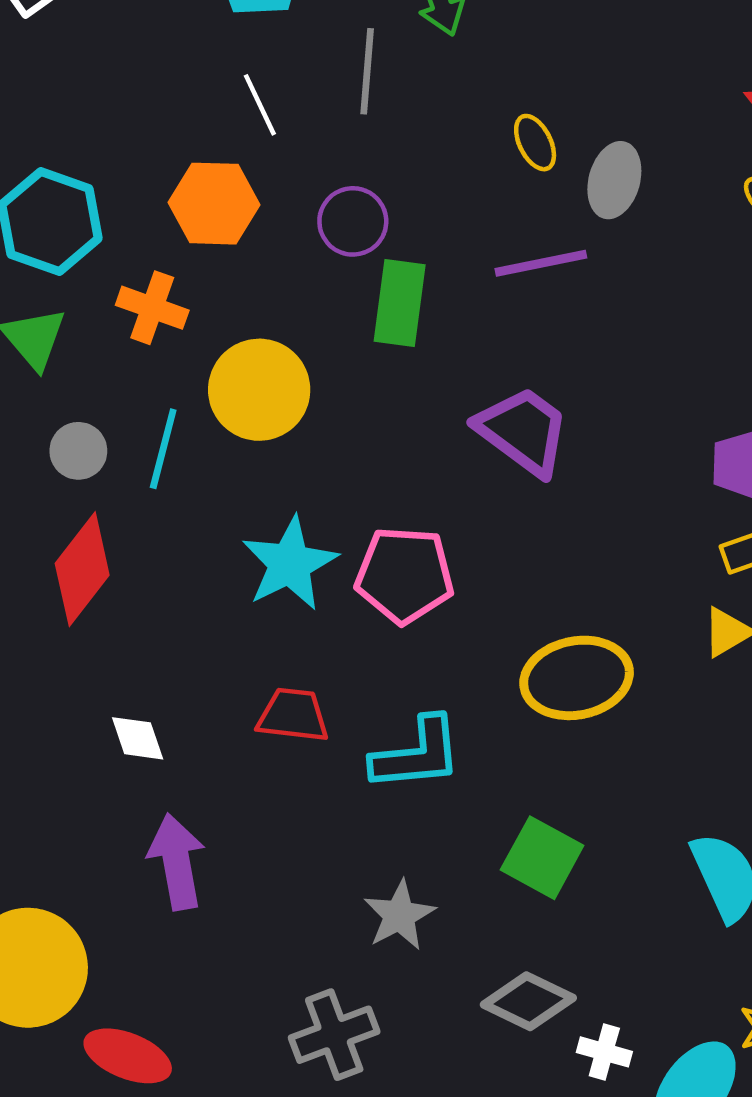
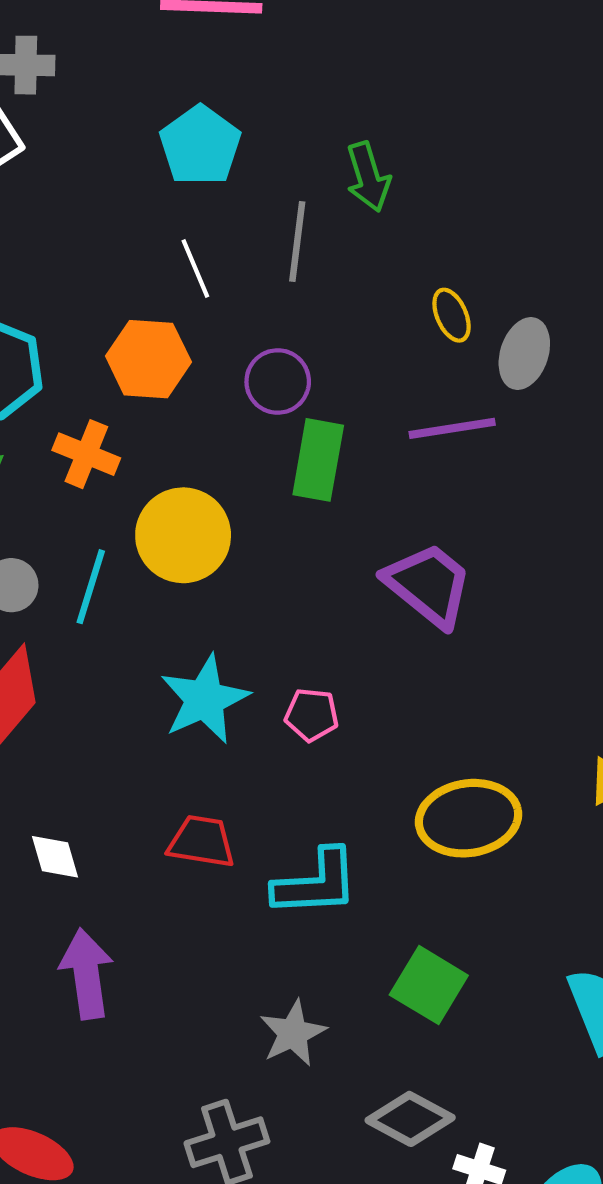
pink pentagon: (405, 575) -> (312, 715), size x0.6

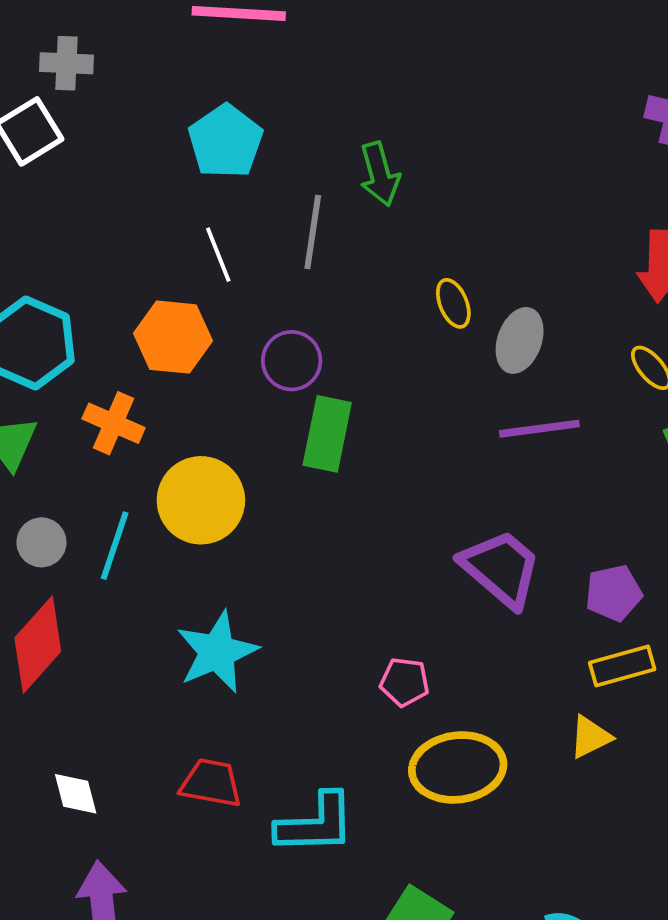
purple line: (452, 428) -> (539, 429), moved
purple trapezoid: (428, 585) -> (501, 568), moved
pink pentagon: (312, 715) -> (405, 682), moved

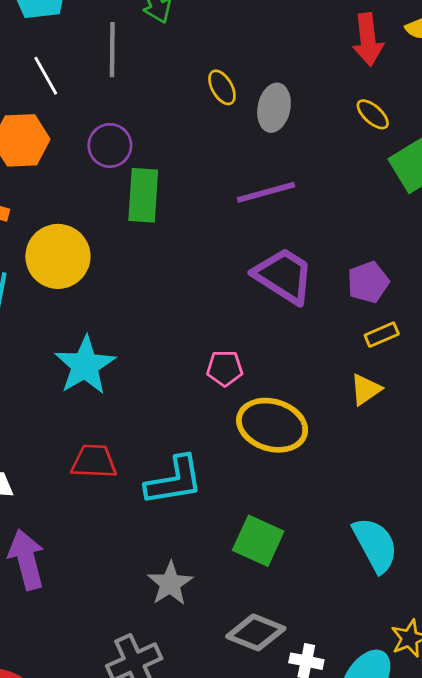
purple line: (539, 429) -> (266, 192), moved
yellow rectangle: (622, 666) -> (382, 335), size x0.7
yellow ellipse: (458, 767) -> (272, 425), turned 32

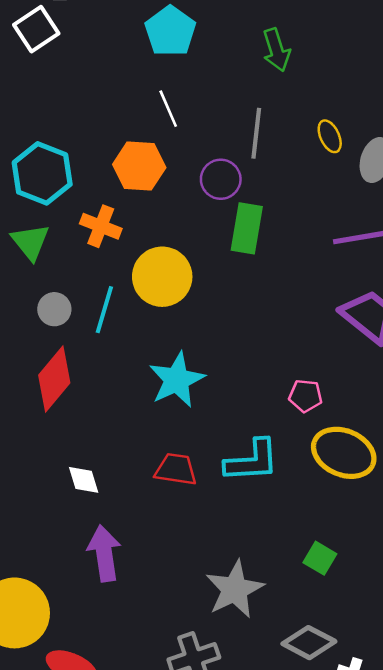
gray line: (112, 50) -> (256, 133), moved
cyan L-shape: (174, 481) -> (252, 461), moved
green square: (258, 541) -> (320, 558), size x0.7
gray star: (170, 584) -> (235, 589), size x1.4

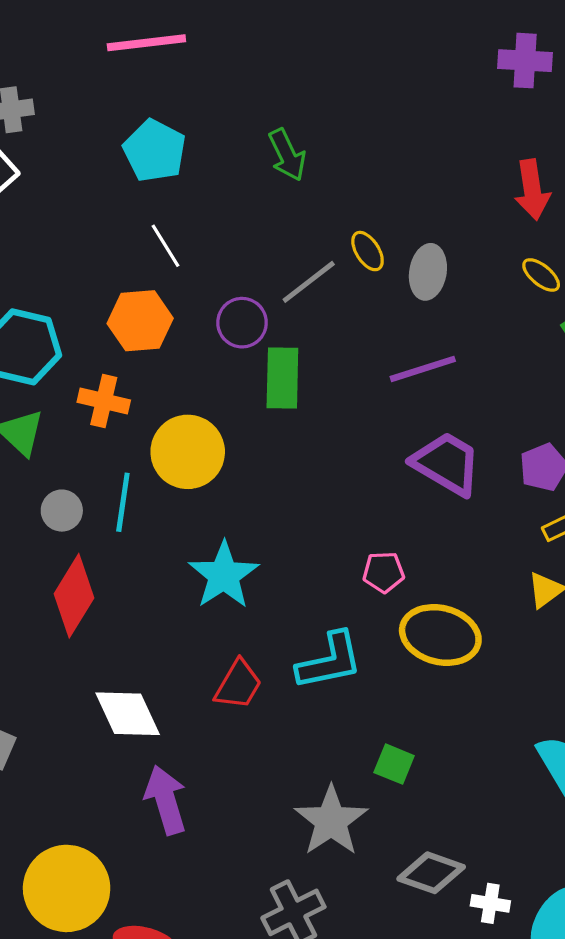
gray line: (256, 133) -> (309, 282), moved, turned 54
red trapezoid: (176, 469) -> (238, 685), turned 120
white diamond: (84, 480) -> (128, 714), size x1.6
green square: (320, 558) -> (394, 764), moved

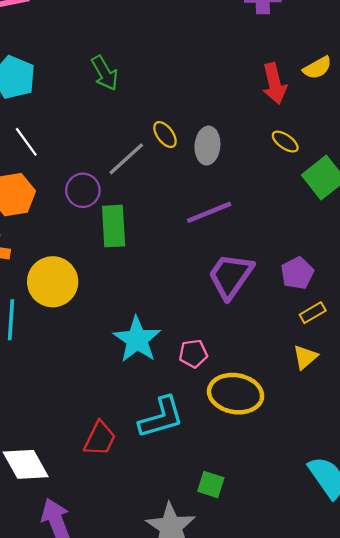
purple trapezoid: (447, 464) -> (231, 276), turned -81
cyan star: (224, 575) -> (137, 340), moved

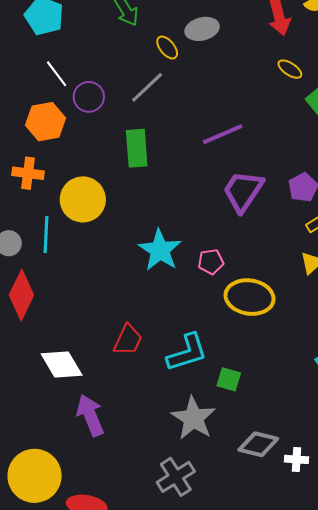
yellow ellipse: (165, 135) -> (167, 48), moved
gray ellipse: (207, 146) -> (202, 29), moved, turned 72
purple circle: (83, 190) -> (89, 97), moved
cyan L-shape: (161, 417) -> (187, 352), moved

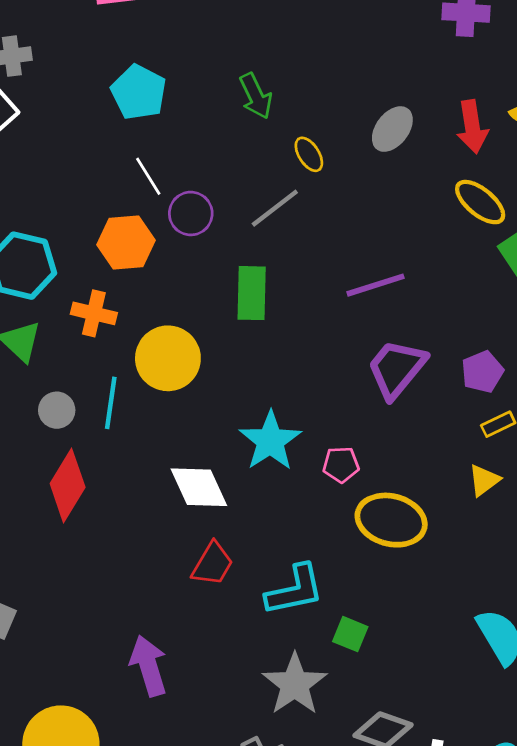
gray ellipse: (202, 29) -> (392, 129), moved, turned -44
yellow ellipse: (290, 69) -> (480, 202), size x1.5
white diamond: (62, 364) -> (199, 487), moved

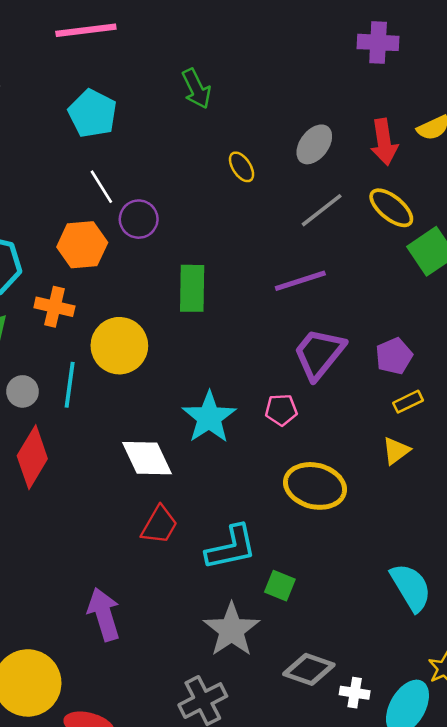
green arrow: (256, 96) -> (196, 89), moved
gray line: (275, 208) -> (322, 210), moved
pink pentagon: (341, 465) -> (281, 410), moved

